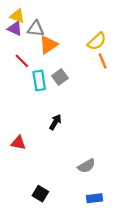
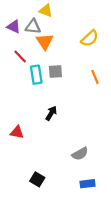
yellow triangle: (17, 16) -> (46, 11), moved
orange triangle: (48, 45) -> (45, 42), turned -30
orange line: (103, 61) -> (95, 77), moved
gray square: (60, 77) -> (55, 71), turned 32

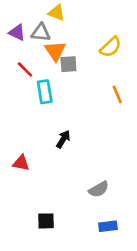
gray square: (55, 71) -> (68, 64), moved
black square: (37, 179) -> (46, 221), turned -32

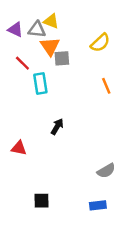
yellow triangle: (57, 13) -> (51, 21), moved
gray semicircle: (99, 189) -> (106, 171), moved

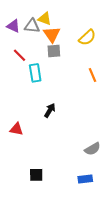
orange triangle: (50, 46) -> (52, 34), moved

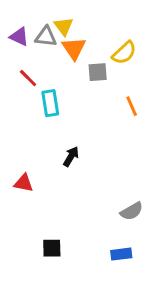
yellow triangle: (45, 19) -> (64, 26), turned 32
gray square: (54, 51) -> (98, 72), moved

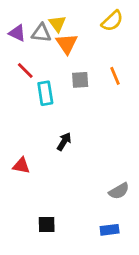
yellow semicircle: (124, 53) -> (112, 21), moved
gray square: (98, 72) -> (80, 80), moved
orange line: (132, 106) -> (115, 76), moved

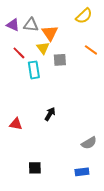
yellow triangle: (57, 24) -> (43, 48), moved
orange line: (115, 76) -> (91, 50), moved, turned -32
black arrow: (64, 141) -> (50, 114), moved

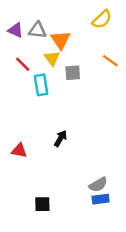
gray semicircle: (89, 143) -> (98, 185), moved
blue rectangle: (82, 172) -> (101, 199), moved

